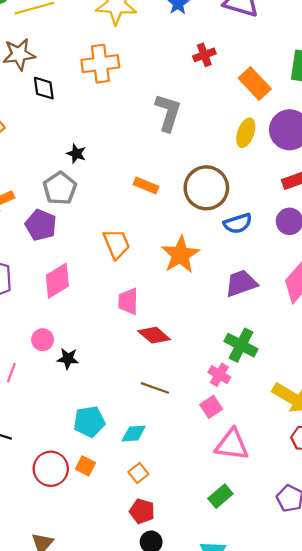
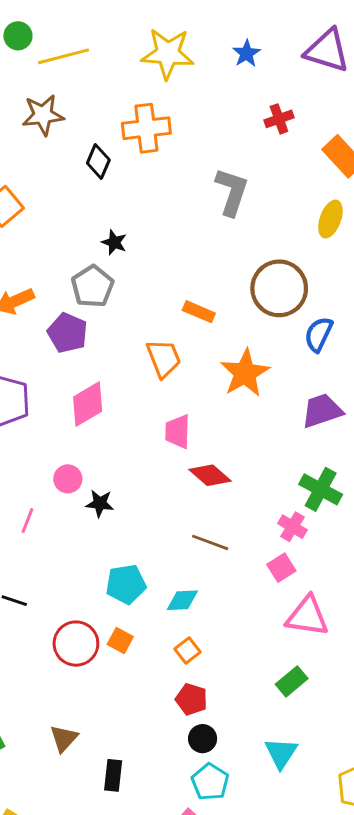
black diamond: (44, 88) -> (98, 161), moved, turned 30
orange rectangle: (146, 186) -> (199, 312), moved
blue semicircle: (238, 223) -> (319, 334), turned 132

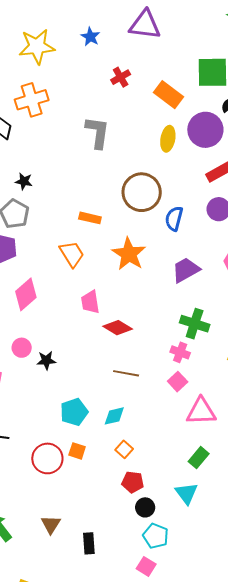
cyan triangle: (281, 753) -> (186, 493), moved

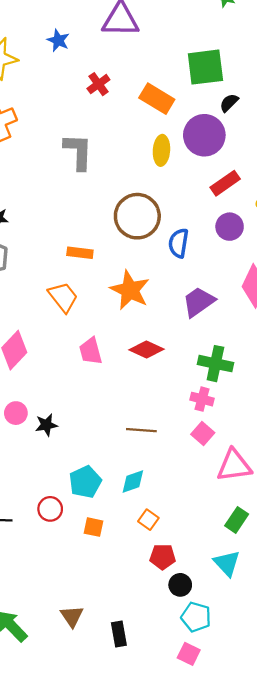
red diamond: (118, 328) -> (146, 349), moved
red circle: (47, 458) -> (50, 509), moved, size x0.7

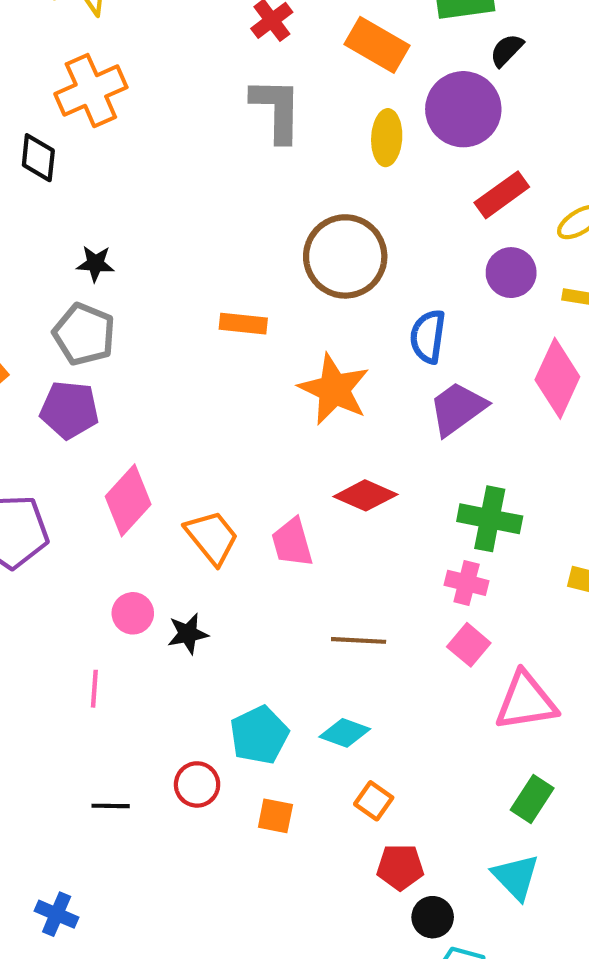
gray L-shape: (78, 152) -> (277, 110), moved
blue semicircle: (179, 243) -> (428, 336), moved
orange trapezoid: (63, 297) -> (212, 537), moved
pink trapezoid: (91, 351) -> (292, 543), moved
cyan diamond: (133, 482) -> (345, 733), turned 40

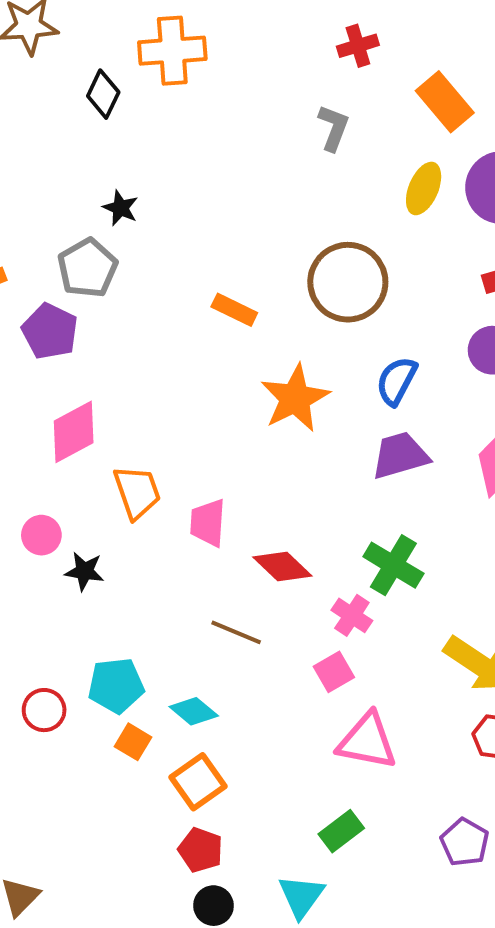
gray L-shape: (277, 110) -> (333, 128), size x0.7
red diamond: (365, 495) -> (282, 566), moved
orange square: (374, 801) -> (198, 782), size x1.5
orange square: (275, 816) -> (133, 742), moved

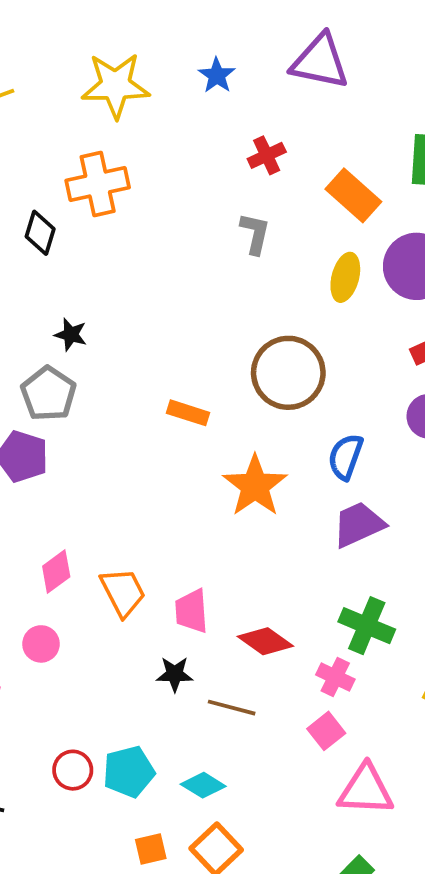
pink diamond: (74, 432) -> (56, 572), moved, size x0.7
black star: (84, 571) -> (175, 674), moved
red circle: (44, 710) -> (73, 770), moved
orange square: (133, 742) -> (151, 849), moved, turned -36

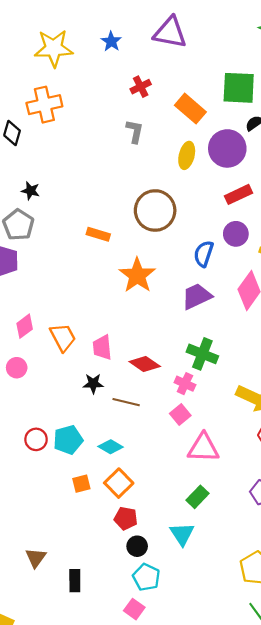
blue semicircle: (346, 457) -> (204, 254), moved

